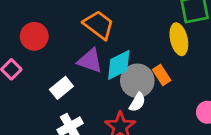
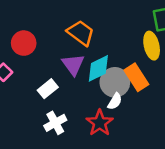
purple triangle: (90, 61) -> (73, 65), turned 35
orange rectangle: (162, 75) -> (136, 77), size x1.5

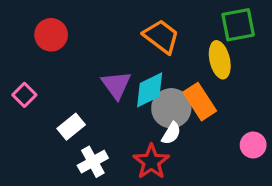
orange trapezoid: (81, 33) -> (161, 36), moved
red circle: (24, 43) -> (51, 35), moved
white rectangle: (48, 89) -> (71, 127), moved

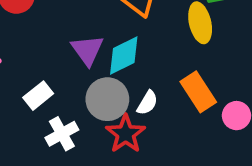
orange rectangle: (200, 102) -> (198, 92), moved
gray circle: (171, 108) -> (107, 99), moved

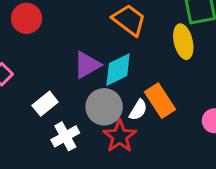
purple triangle: (87, 50) -> (87, 65), turned 36
orange rectangle: (198, 92) -> (160, 101), moved

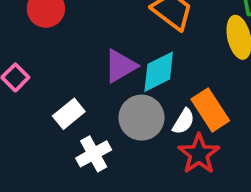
red star: (120, 136) -> (199, 154), moved

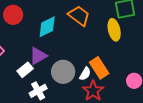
purple triangle: (120, 66) -> (38, 56), moved
cyan diamond: (159, 72) -> (47, 27), moved

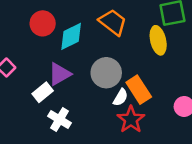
red circle: (13, 15) -> (43, 23), moved
gray circle: (63, 72) -> (106, 73), moved
white cross: (38, 91) -> (59, 119), turned -30

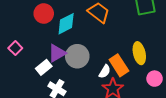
yellow ellipse: (158, 40) -> (139, 53), moved
gray circle: (106, 73) -> (77, 56), moved

